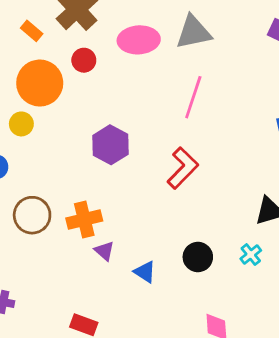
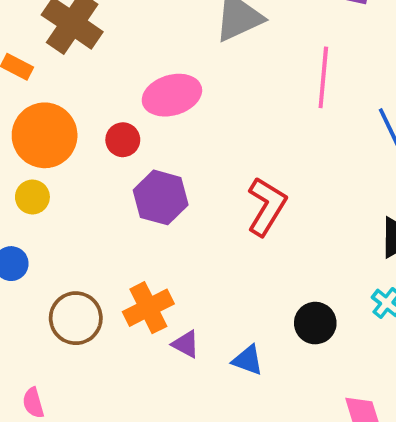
pink ellipse: (139, 40) -> (172, 95), moved
red circle: (84, 60) -> (123, 140), moved
pink line: (193, 97) -> (323, 77), moved

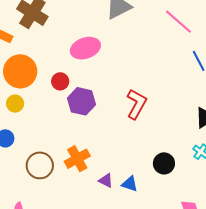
pink line: (323, 77) -> (178, 22), moved, turned -52
red circle: (123, 140) -> (60, 81), moved
purple triangle: (186, 344) -> (106, 181), moved

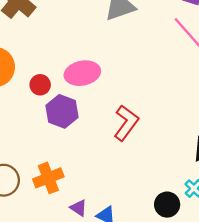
pink ellipse: (85, 48) -> (82, 73), moved
black circle: (164, 163) -> (167, 205), moved

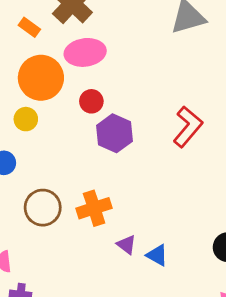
pink ellipse: (82, 73) -> (85, 52), moved
red L-shape: (126, 123) -> (188, 127), moved

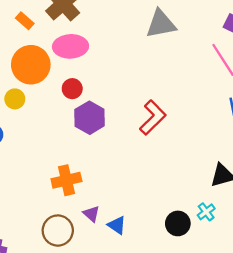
brown circle: (43, 208) -> (58, 231), moved

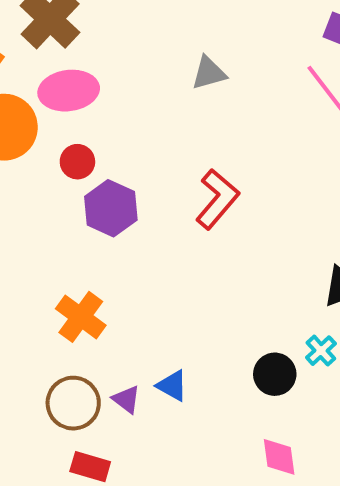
gray triangle: (161, 24) -> (209, 73), moved, size x0.7
orange cross: (66, 180) -> (81, 317), turned -36
purple triangle: (91, 214) -> (126, 399), moved

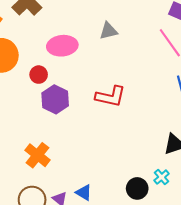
pink ellipse: (69, 91) -> (62, 46), moved
red L-shape: (217, 199) -> (111, 96), turned 60

